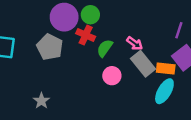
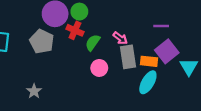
purple line: (179, 30) -> (161, 26), turned 72
gray rectangle: (143, 64) -> (128, 57), turned 30

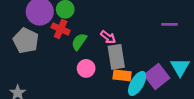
purple line: (161, 26) -> (170, 24), moved
purple square: (167, 51) -> (157, 77), moved
orange rectangle: (149, 61) -> (122, 75), moved

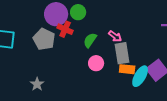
red cross: (61, 29) -> (65, 29), moved

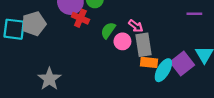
gray pentagon: (44, 39) -> (34, 24), moved, turned 30
pink circle: (96, 63) -> (122, 41), moved
gray star: (37, 84) -> (49, 79), size x1.5

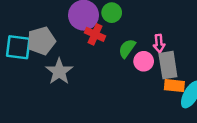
pink arrow: (136, 26) -> (159, 43), turned 48
gray star: (49, 79) -> (59, 71), moved

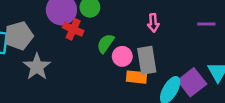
pink arrow: (159, 43) -> (153, 23), moved
orange rectangle: (174, 86) -> (136, 77), moved

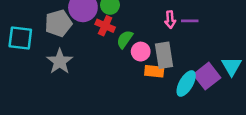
purple line: (206, 24) -> (190, 21), moved
red cross: (73, 29) -> (105, 26), moved
gray pentagon: (19, 36) -> (58, 23), moved

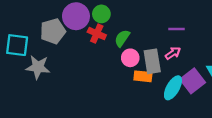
pink arrow: (170, 20) -> (173, 53), moved, turned -119
green semicircle: (125, 39) -> (122, 38), moved
gray star: (60, 61) -> (38, 67), moved, turned -30

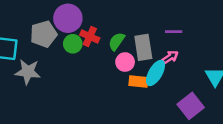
green circle: (101, 14) -> (73, 44), moved
gray rectangle: (152, 61) -> (143, 47), moved
purple square: (193, 81) -> (191, 106), moved
cyan ellipse: (173, 88) -> (155, 73), moved

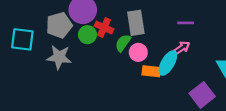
green semicircle: (117, 41) -> (123, 43), moved
gray rectangle: (143, 47) -> (136, 23), moved
gray star: (28, 72) -> (59, 57), moved

